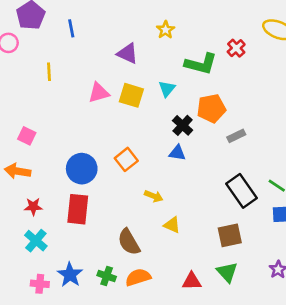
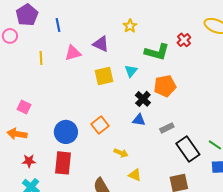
pink triangle: (99, 93) -> (73, 53), moved
yellow square: (131, 95) -> (104, 76), turned -30
gray rectangle: (236, 136) -> (167, 128), moved

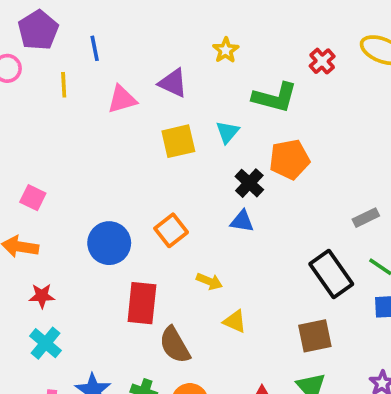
red cross: (184, 40) -> (322, 61), moved
yellow line: (41, 58) -> (64, 85), moved
gray rectangle: (167, 128) -> (366, 218), moved
red rectangle: (63, 163) -> (142, 303), moved

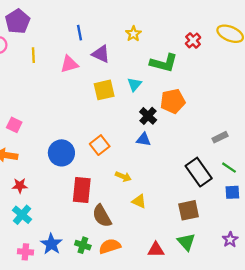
blue line: (95, 48) -> (79, 33), moved

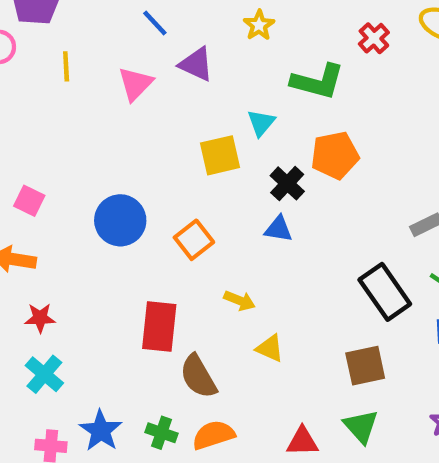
blue line: (79, 33) -> (155, 23), turned -32
pink triangle: (69, 64) -> (135, 84), turned -30
yellow square: (104, 90) -> (220, 155), moved
blue circle: (61, 153) -> (120, 220), moved

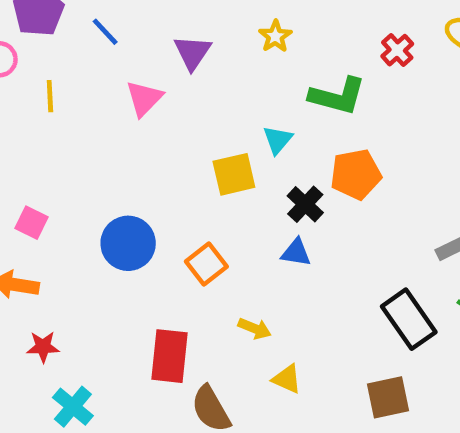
blue line: (155, 23) -> (105, 32), moved
purple triangle: (196, 64) -> (193, 52), moved, turned 39
yellow line: (66, 66) -> (50, 96), moved
cyan cross: (44, 374) -> (73, 407), moved

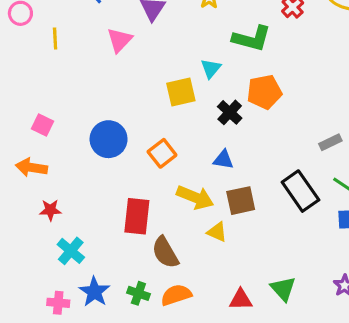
blue triangle: (296, 253) -> (223, 160), moved
yellow arrow: (255, 328) -> (195, 197), size x1.6
brown square: (388, 397) -> (241, 201), moved

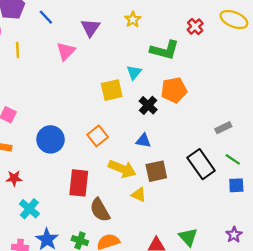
blue circle: (109, 139) -> (51, 139), moved

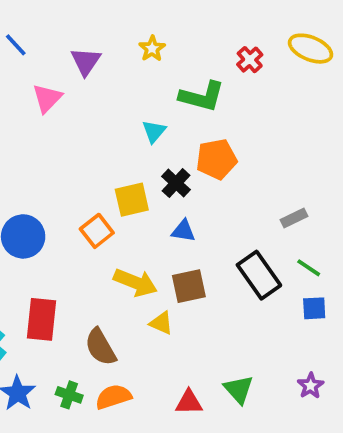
yellow square: (112, 90) -> (132, 200), moved
blue triangle: (143, 141) -> (183, 231), moved
red rectangle: (79, 183) -> (42, 319), moved

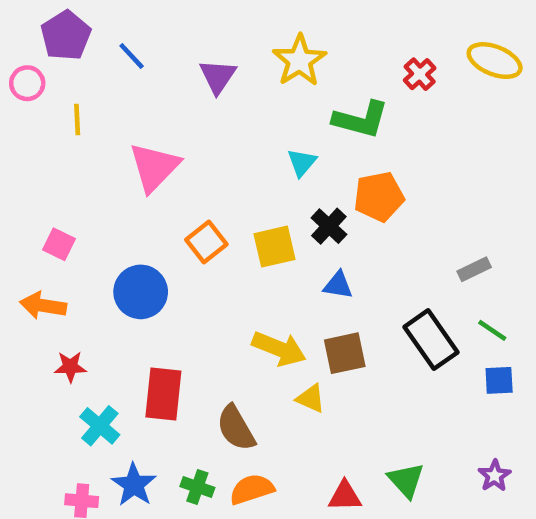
yellow star: (152, 49) -> (299, 61), size x1.6
pink triangle: (47, 98) -> (154, 167), moved, size x1.4
orange square: (97, 231) -> (206, 242), moved

